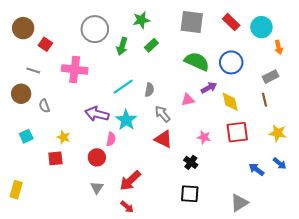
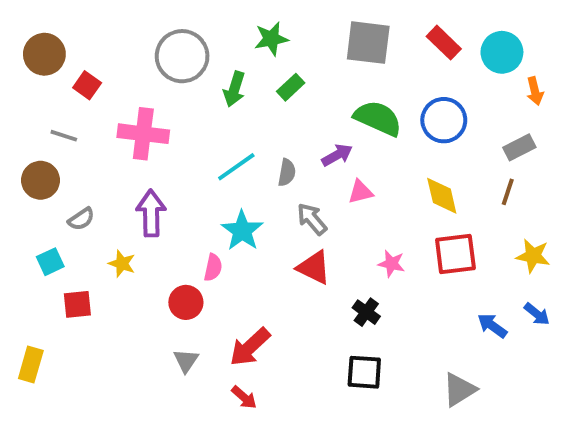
purple arrow: (209, 88) -> (337, 155), moved
brown line: (264, 100) -> (508, 192), turned 32
gray semicircle: (44, 106) -> (81, 219), moved, turned -104
purple arrow: (97, 114) -> (151, 213), moved, turned 75
red square: (55, 158) -> (77, 304), moved

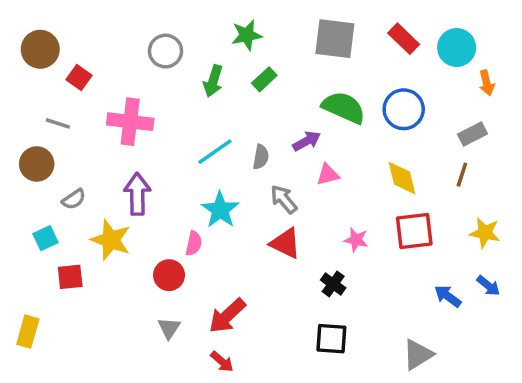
gray circle: (182, 56) -> (165, 51), size x0.7
yellow star: (122, 264) -> (111, 240), size x1.6

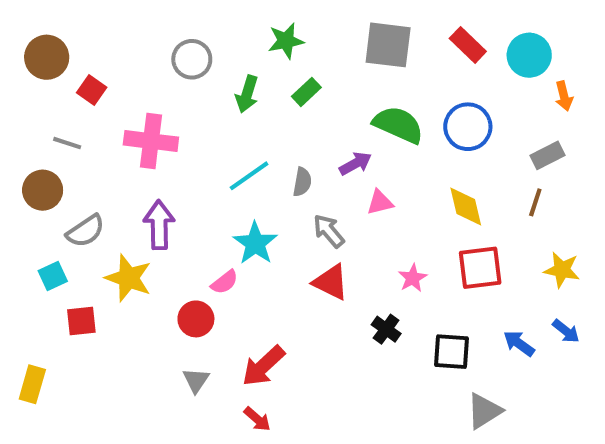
gray semicircle: (74, 199) -> (86, 231), size x1.4
pink star: (356, 240) -> (413, 278), turned 30
pink semicircle: (194, 243) -> (225, 282), turned 40
black square: (331, 339) -> (451, 352), moved

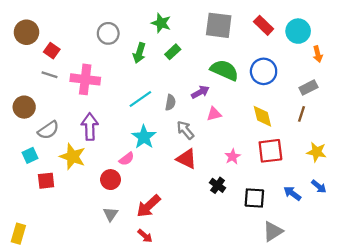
green star: (286, 41) -> (161, 23), turned 30
gray line: (67, 143) -> (49, 75), moved
yellow rectangle: (32, 384) -> (18, 234), moved

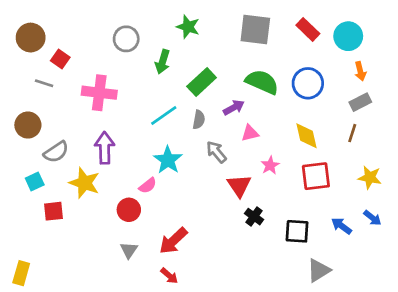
green rectangle: (173, 52) -> (202, 82), moved, size x1.5
orange arrow: (318, 54) -> (360, 71), moved
gray line: (49, 75) -> (44, 83), moved
pink star: (233, 157) -> (270, 165), moved
red triangle: (186, 159) -> (239, 186), moved, turned 30

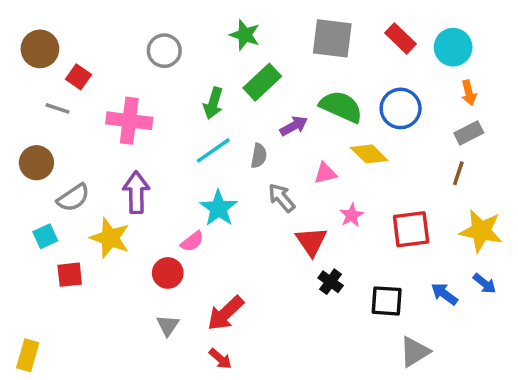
green arrow: (162, 62) -> (213, 103), moved
green rectangle: (202, 82) -> (262, 82), moved
purple arrow: (234, 108) -> (294, 126), moved
yellow diamond: (306, 136) -> (369, 154), moved, turned -32
yellow star: (370, 177) -> (481, 231), size x1.4

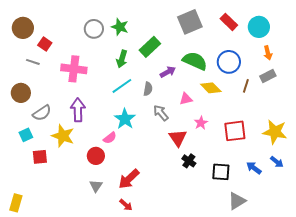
green star: (245, 35) -> (120, 27), moved
gray square: (332, 38) -> (190, 22), turned -30
brown line: (458, 173) -> (246, 86), moved

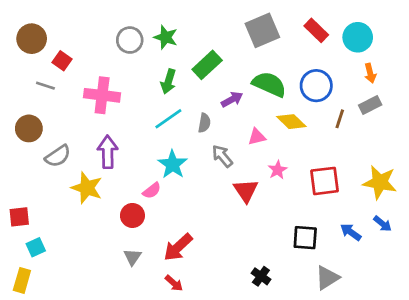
cyan square: (26, 135) -> (36, 247), moved
red square: (40, 157) -> (19, 217), moved
black cross: (189, 161) -> (261, 276), moved

